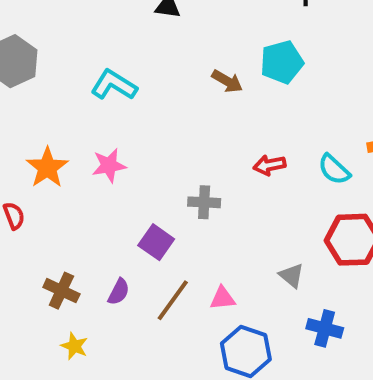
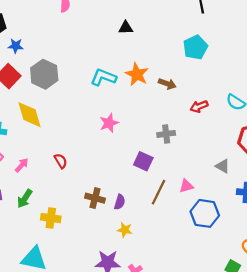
brown arrow: (227, 81) -> (167, 84), moved
orange star: (47, 168) -> (137, 74), moved
purple semicircle: (119, 292) -> (120, 202), moved
yellow star: (74, 346) -> (125, 230), moved

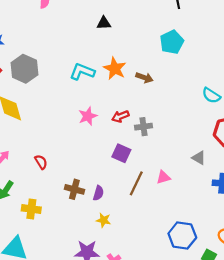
red arrow: (199, 106) -> (120, 116), moved
red semicircle: (61, 161) -> (41, 162), moved
blue hexagon: (205, 213) -> (182, 236), moved

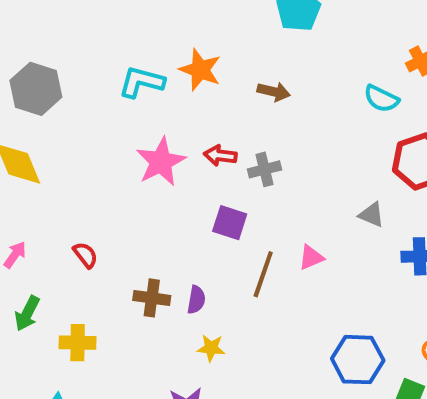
brown arrow: (144, 78) -> (274, 92), moved
pink star: (88, 116) -> (161, 162), size x1.4
red arrow: (120, 116) -> (220, 155), turned 35

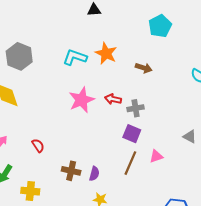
purple square: (230, 223) -> (132, 134), moved

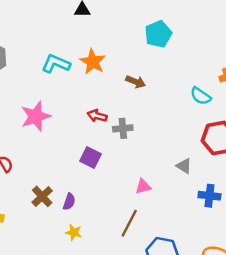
pink star: (82, 100) -> (36, 116), moved
purple square: (132, 134) -> (91, 158), moved
brown line: (130, 163) -> (129, 223), moved
brown cross: (71, 171) -> (42, 196), turned 30

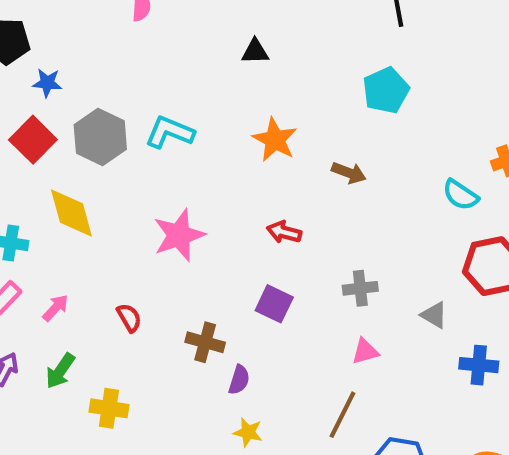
cyan L-shape: (56, 64) -> (170, 132), moved
gray cross: (123, 128) -> (360, 288), moved
brown cross: (42, 196) -> (205, 342), moved, turned -30

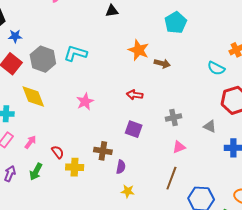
orange star: (275, 140) -> (139, 50), moved
pink star: (179, 235) -> (85, 102), size x0.7
red semicircle: (129, 318) -> (58, 152), moved
yellow cross: (109, 408) -> (75, 167), moved

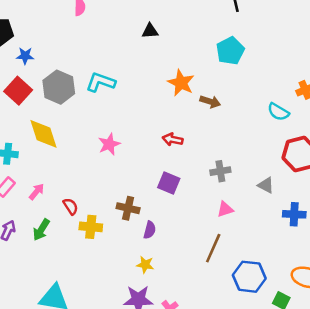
yellow star: (128, 191) -> (145, 265), moved

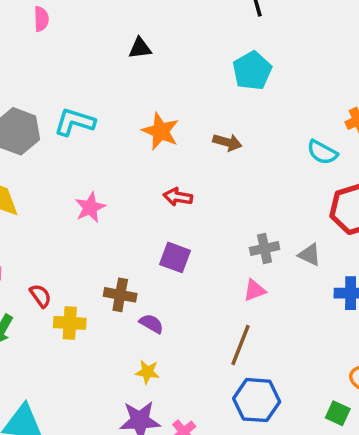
orange star: (181, 83) -> (161, 131), moved
gray cross: (220, 171) -> (265, 249), moved
purple semicircle: (150, 230) -> (151, 324), turned -72
blue hexagon: (249, 277) -> (257, 400), moved

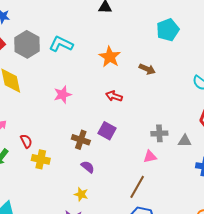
gray triangle: (310, 255) -> (185, 141), turned -32
brown cross: (120, 295) -> (81, 140), moved

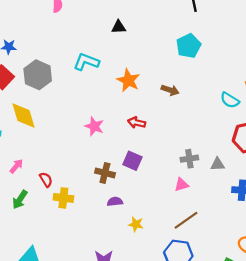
cyan L-shape: (61, 44) -> (86, 62), moved
pink star: (63, 95) -> (94, 126), moved, turned -30
purple semicircle: (88, 167) -> (115, 202), turned -40
brown line: (137, 187) -> (186, 220), moved, turned 30
yellow star: (81, 194) -> (136, 224), moved

